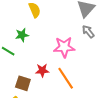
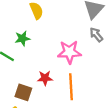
orange line: (66, 78) -> (71, 87), turned 30

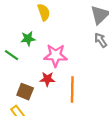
pink star: (69, 52) -> (56, 55), moved

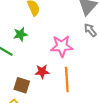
pink star: (56, 55) -> (62, 46), moved

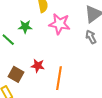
pink star: (62, 46) -> (60, 24), moved

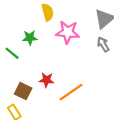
orange line: (59, 78) -> (71, 92), turned 50

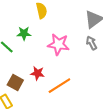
pink star: (68, 32) -> (58, 44), moved

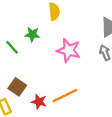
red star: (37, 73) -> (39, 102), moved

